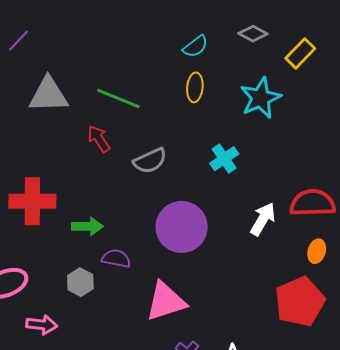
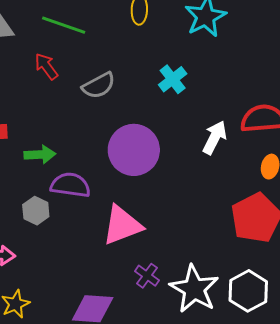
purple semicircle: (116, 258) -> (70, 185), size x1.4

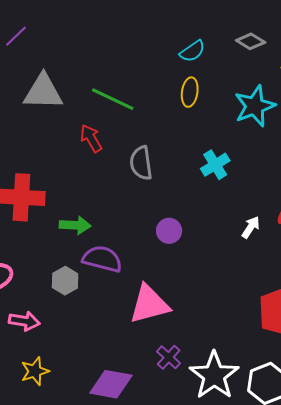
gray semicircle: (99, 86) -> (141, 163), turned 104
white arrow: (215, 138) -> (251, 227), size x0.7
purple circle: (134, 150) -> (169, 231), size x0.5

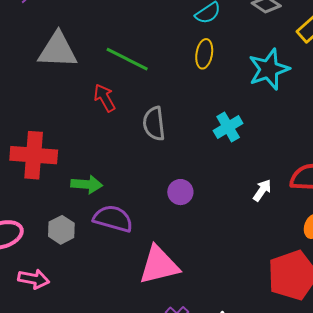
gray hexagon: (65, 281) -> (61, 230), moved

